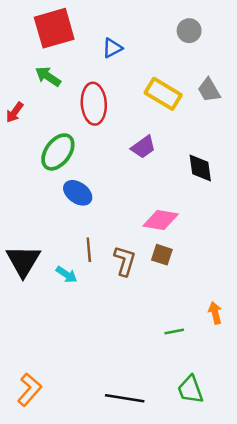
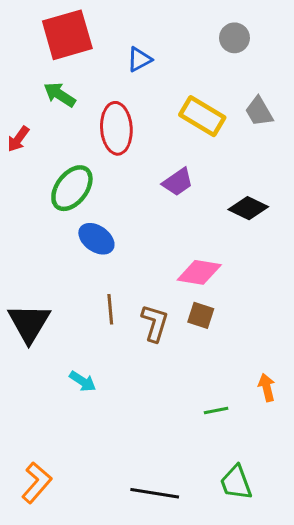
black diamond: (200, 168) -> (248, 208), turned -56
cyan arrow: (67, 275) -> (83, 381), moved

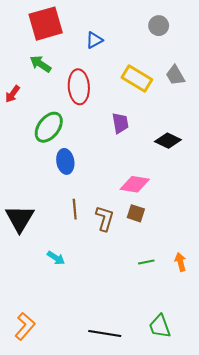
purple trapezoid: (178, 182) -> (120, 123), turned -65
blue ellipse: (96, 239) -> (65, 161), turned 45
green line: (216, 410) -> (146, 262), moved

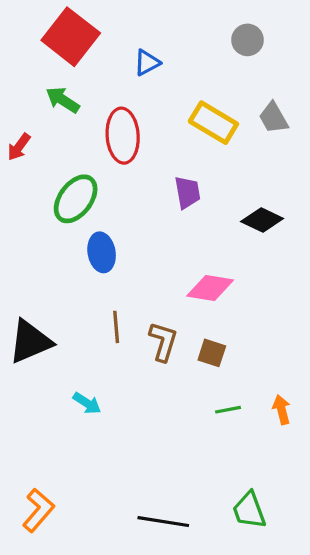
red square: (46, 24) -> (71, 37), turned -36
brown square: (136, 213) -> (212, 353), moved
black triangle: (20, 218) -> (30, 342), turned 36

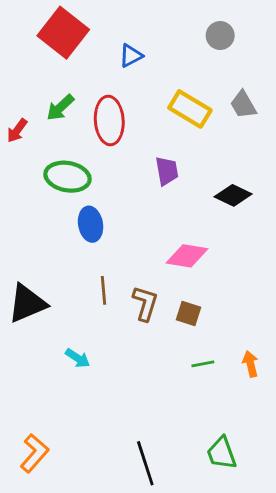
green arrow: (63, 100) -> (60, 108), moved, turned -76
green ellipse: (76, 199) -> (67, 177), turned 63
black line: (163, 522) -> (145, 463), turned 63

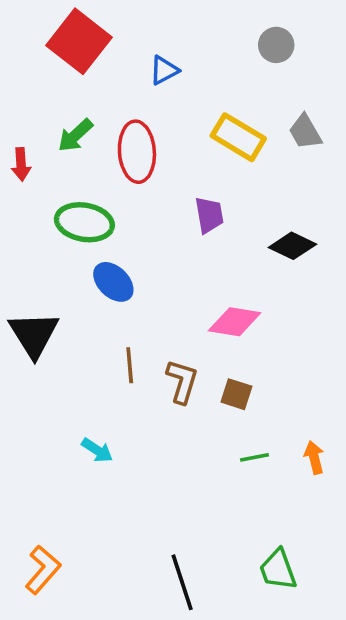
red arrow: (17, 131) -> (21, 164), turned -40
blue ellipse: (91, 224) -> (113, 282), turned -36
black triangle: (27, 303) -> (34, 334), moved, turned -39

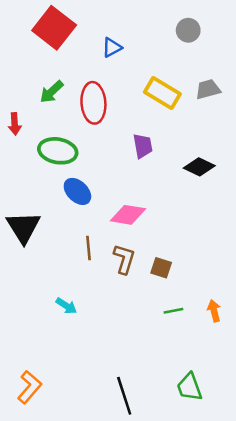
gray trapezoid: (305, 132) -> (208, 89), turned 105
red arrow: (21, 164) -> (15, 124), moved
pink diamond: (235, 322) -> (128, 215), moved

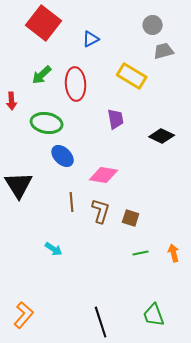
gray trapezoid: (208, 89) -> (164, 51), moved

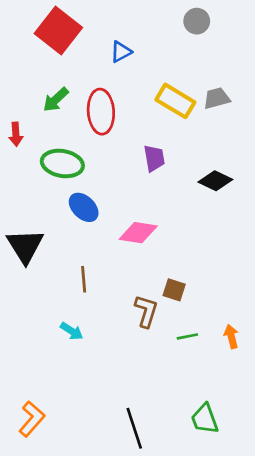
gray circle: (153, 25) -> (197, 21), moved
gray trapezoid: (164, 51) -> (217, 98), moved
brown line: (72, 202) -> (84, 279), moved
brown L-shape: (101, 211) -> (146, 311), moved

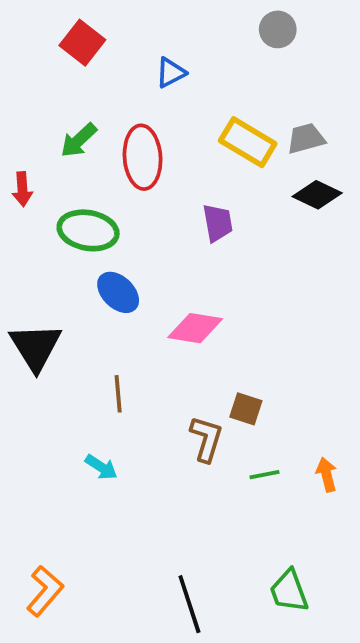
red square: (58, 30) -> (82, 43), size x0.7
black diamond: (215, 181) -> (317, 195), moved

